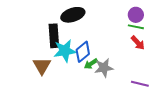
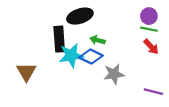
blue diamond: (83, 52) -> (91, 57), turned 65
green arrow: (91, 64) -> (97, 40), moved, turned 48
brown triangle: (42, 66) -> (26, 72), moved

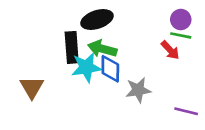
green arrow: (97, 40) -> (102, 49), moved, size x1.5
red arrow: (151, 47) -> (170, 50), moved
blue diamond: (91, 57) -> (110, 69), turned 65

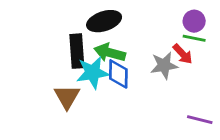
brown triangle: (32, 87) -> (67, 97), moved
gray star: (138, 90) -> (164, 65), moved

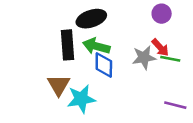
purple circle: (194, 21) -> (162, 14), moved
green line: (194, 38) -> (170, 59), moved
cyan star: (93, 73) -> (81, 99), moved

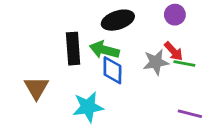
black ellipse: (91, 19) -> (118, 20), moved
brown triangle: (59, 85) -> (36, 88), moved

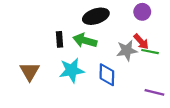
black rectangle: (73, 49) -> (59, 39), size x0.6
blue diamond: (112, 70) -> (107, 75), moved
cyan star: (88, 107) -> (72, 70), moved

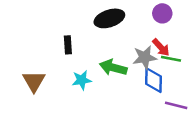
green arrow: (85, 41) -> (113, 68), moved
cyan star: (72, 70) -> (82, 80), size x0.7
blue diamond: (107, 75) -> (153, 80), moved

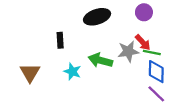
cyan star: (82, 80) -> (72, 72), turned 30
blue diamond: (153, 80) -> (156, 72), moved
purple line: (176, 105) -> (156, 94), turned 30

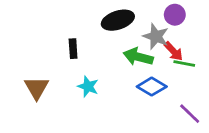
gray star: (128, 51) -> (156, 36), moved, turned 30
green arrow: (100, 60) -> (138, 57), moved
blue diamond: (156, 72) -> (152, 87), moved, turned -60

